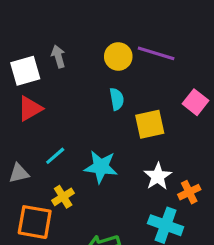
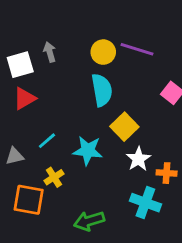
cyan semicircle: (117, 99) -> (102, 90), size x1.6
yellow square: (150, 124) -> (124, 127), moved, turned -32
orange cross: (189, 192) -> (167, 173), turned 30

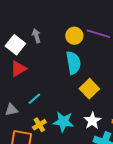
white square: (20, 65) -> (15, 45), turned -36
cyan star: (88, 151) -> (63, 122), moved
white star: (138, 159) -> (92, 121), moved

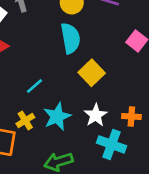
cyan line: (34, 99) -> (35, 86), moved
cyan star: (63, 122) -> (57, 117), turned -30

